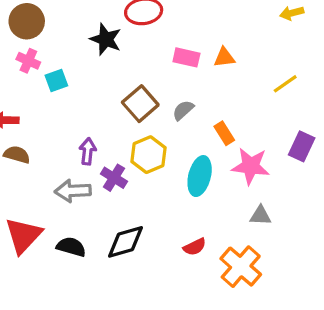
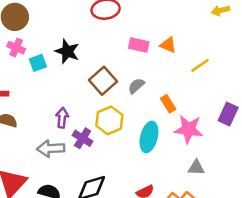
black star: (106, 39) -> (67, 51), moved
orange triangle: (224, 57) -> (168, 45), turned 30
yellow line: (285, 84) -> (200, 65), moved

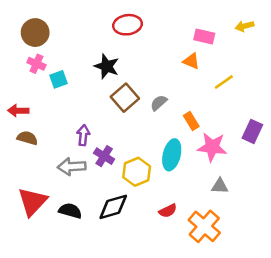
pink rectangle: (139, 45) -> (204, 36), moved
black star: (67, 51) -> (107, 66), moved
yellow hexagon: (109, 120) -> (137, 172), moved

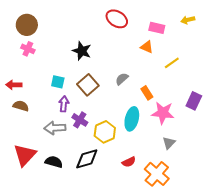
red ellipse: (127, 25) -> (117, 19), moved, turned 40
cyan square: (59, 79) -> (58, 82), moved, turned 32
brown square: (125, 98) -> (88, 85), moved
gray triangle: (220, 186) -> (169, 143), turned -48

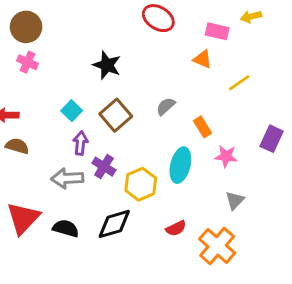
yellow arrow: (188, 20) -> (251, 17), moved
cyan square: (58, 82) -> (72, 111), turned 32
pink star: (163, 113) -> (226, 156), size x0.7

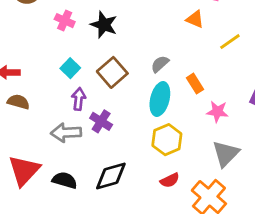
pink cross: (27, 62) -> (65, 21), moved
cyan ellipse: (180, 165) -> (160, 99), moved
yellow hexagon: (141, 184) -> (167, 140), moved
gray triangle: (235, 200) -> (226, 154), size x1.5

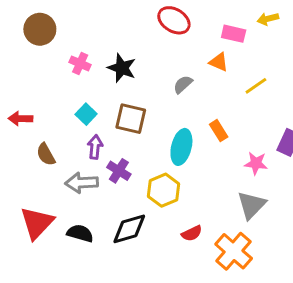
gray semicircle: (160, 64) -> (183, 84), moved
brown square: (112, 72) -> (131, 119), turned -36
brown semicircle: (18, 102) -> (46, 154), moved, turned -135
pink star: (217, 112) -> (256, 163), moved
yellow hexagon: (167, 140) -> (164, 190), moved

